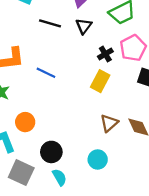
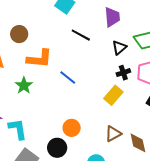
black triangle: (84, 26) -> (119, 48), moved
orange circle: (25, 122) -> (72, 128), moved

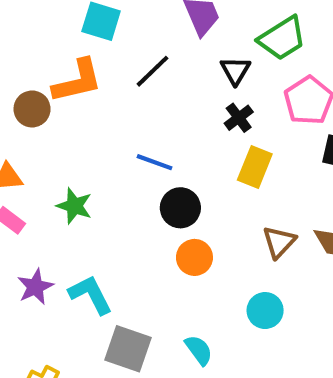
black line: (81, 35) -> (153, 71), turned -54
orange L-shape: (39, 59) -> (77, 81), moved
black cross: (123, 73) -> (239, 118), moved
black circle: (57, 148) -> (180, 208), moved

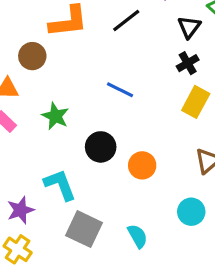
brown circle: (32, 109) -> (32, 56), moved
black circle: (180, 208) -> (101, 147), moved
purple star: (35, 287) -> (21, 210), moved

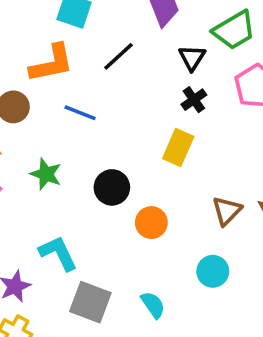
blue line: (120, 90) -> (80, 113), moved
yellow rectangle: (196, 102) -> (178, 148), moved
black circle: (101, 147) -> (112, 187), moved

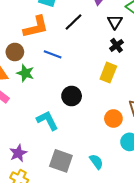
green star: (46, 174) -> (25, 73), moved
orange circle: (151, 223) -> (113, 118), moved
cyan L-shape: (58, 253) -> (47, 121), moved

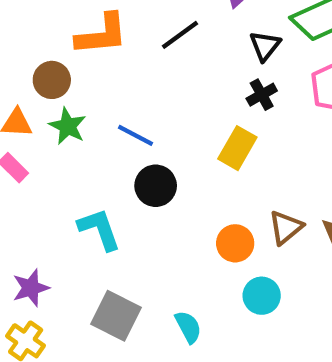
blue line: (53, 54) -> (136, 135), moved

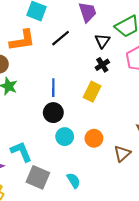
blue line: (136, 135) -> (53, 88), moved, turned 66
brown triangle: (286, 227) -> (122, 154), moved
cyan L-shape: (99, 229) -> (21, 152), moved
cyan circle: (262, 296) -> (65, 137), moved

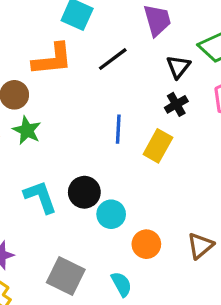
blue line: (53, 88) -> (118, 129), moved
black circle: (53, 113) -> (84, 192), moved
orange circle: (94, 138) -> (146, 244), moved
cyan L-shape: (21, 152) -> (40, 197), moved

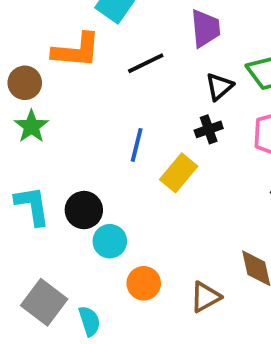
cyan semicircle: (121, 284) -> (89, 321), moved

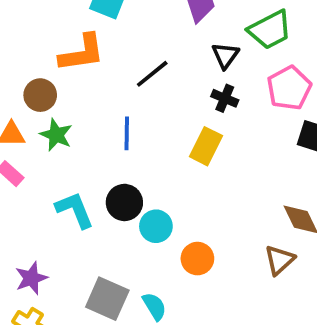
black line: (146, 63) -> (152, 74), moved
black cross: (209, 129) -> (225, 98), turned -35
blue line: (137, 145) -> (127, 133), moved
brown triangle: (205, 297) -> (279, 260), moved

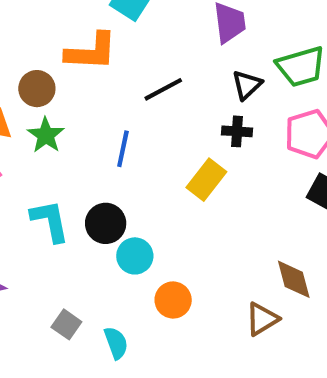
black cross: (225, 98) -> (237, 131), turned -30
gray square: (107, 299) -> (66, 324), size x0.6

